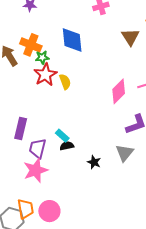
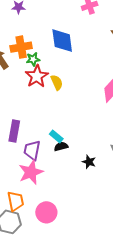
orange cross: (31, 45) -> (21, 47), turned -30
orange trapezoid: (26, 209) -> (16, 201), moved

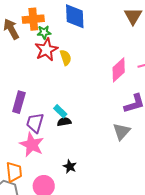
black star: (89, 162) -> (70, 167), moved
pink star: (31, 172) -> (32, 145), turned -30

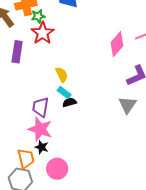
yellow semicircle: (66, 58) -> (62, 75), moved
purple rectangle: (19, 102) -> (17, 52), moved
black star: (70, 167) -> (42, 147), moved

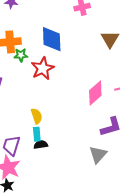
red star: (43, 33) -> (43, 68), moved
cyan rectangle: (64, 93) -> (37, 134), turned 40

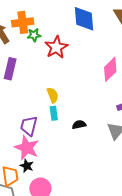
blue diamond: (52, 39) -> (84, 19), moved
black semicircle: (41, 145) -> (79, 125), moved

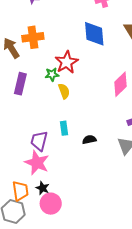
green star: (34, 35) -> (52, 74), moved
yellow semicircle: (53, 95) -> (64, 91), moved
black star: (27, 166) -> (43, 188), moved

